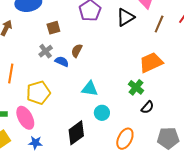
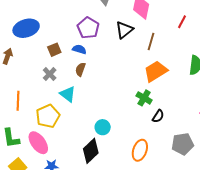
brown line: (159, 24) -> (151, 41), moved
blue semicircle: (62, 61) -> (79, 49), moved
cyan triangle: (90, 89) -> (68, 94), moved, turned 36
cyan circle: (102, 113) -> (103, 127), moved

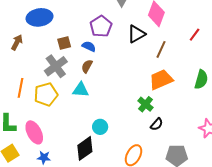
gray cross: (50, 74) -> (56, 66), size x1.6
cyan triangle: (68, 94) -> (81, 90), moved, turned -42
yellow pentagon: (48, 116) -> (46, 94), moved

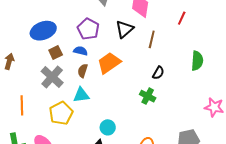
blue ellipse: (39, 17) -> (43, 31), moved
orange trapezoid: (161, 80) -> (109, 63), moved
yellow pentagon: (46, 94) -> (61, 113), moved
black semicircle: (157, 124) -> (158, 73), moved

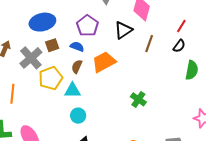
black semicircle: (158, 73) -> (179, 46), moved
gray cross: (52, 77) -> (31, 58), moved
yellow pentagon: (61, 113) -> (51, 78), moved
cyan circle: (108, 127) -> (78, 116), moved

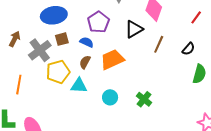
red line: (181, 26) -> (196, 17), moved
cyan circle: (78, 116) -> (110, 97), moved

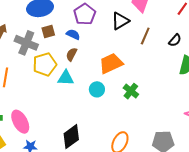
gray cross: (40, 50) -> (26, 43), turned -30
orange trapezoid: (112, 59) -> (111, 63), moved

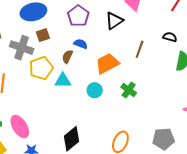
blue semicircle: (73, 34) -> (81, 44), moved
brown line: (145, 36) -> (140, 49), moved
black semicircle: (175, 40) -> (170, 37), turned -112

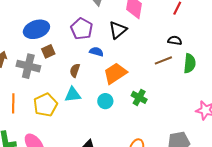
blue semicircle: (81, 44) -> (96, 52), moved
brown line: (140, 49) -> (163, 60), moved, turned 54
yellow pentagon: (41, 68) -> (45, 105), moved

